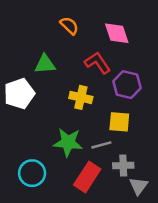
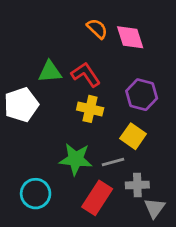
orange semicircle: (69, 26) -> (97, 29), moved
red L-shape: (97, 63) -> (86, 75), moved
yellow square: (119, 122) -> (133, 136), turned 30

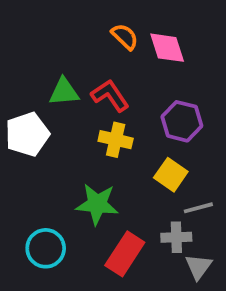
gray line: (113, 162) -> (198, 208), moved

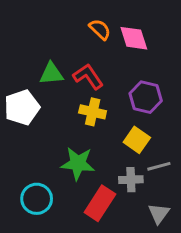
gray cross: (176, 237) -> (131, 180), moved

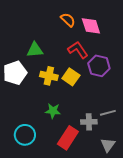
red L-shape: (88, 77) -> (78, 50), moved
yellow cross: (93, 112) -> (49, 76), moved
yellow square: (137, 140) -> (71, 77), moved
green star: (78, 163) -> (53, 111), size x0.7

